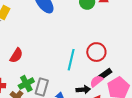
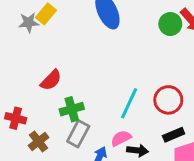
pink semicircle: (96, 81) -> (121, 138), moved
green cross: (26, 84) -> (72, 109), moved

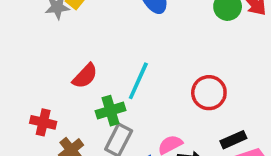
red circle: (168, 100) -> (209, 93), moved
cyan line: (129, 103) -> (138, 81), moved

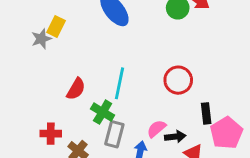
green cross: (111, 111) -> (103, 112), turned -30
black rectangle: (233, 140) -> (206, 113), turned -60

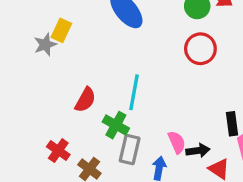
red circle: (178, 80) -> (200, 49), moved
pink semicircle: (156, 129) -> (177, 142), turned 108
red cross: (51, 134) -> (58, 151), turned 36

